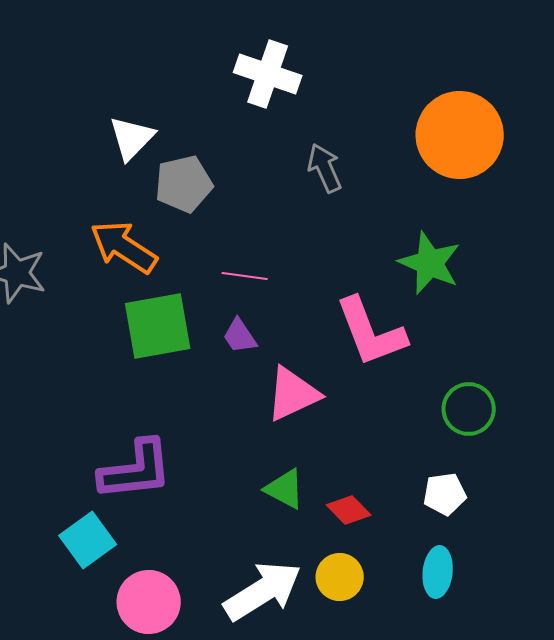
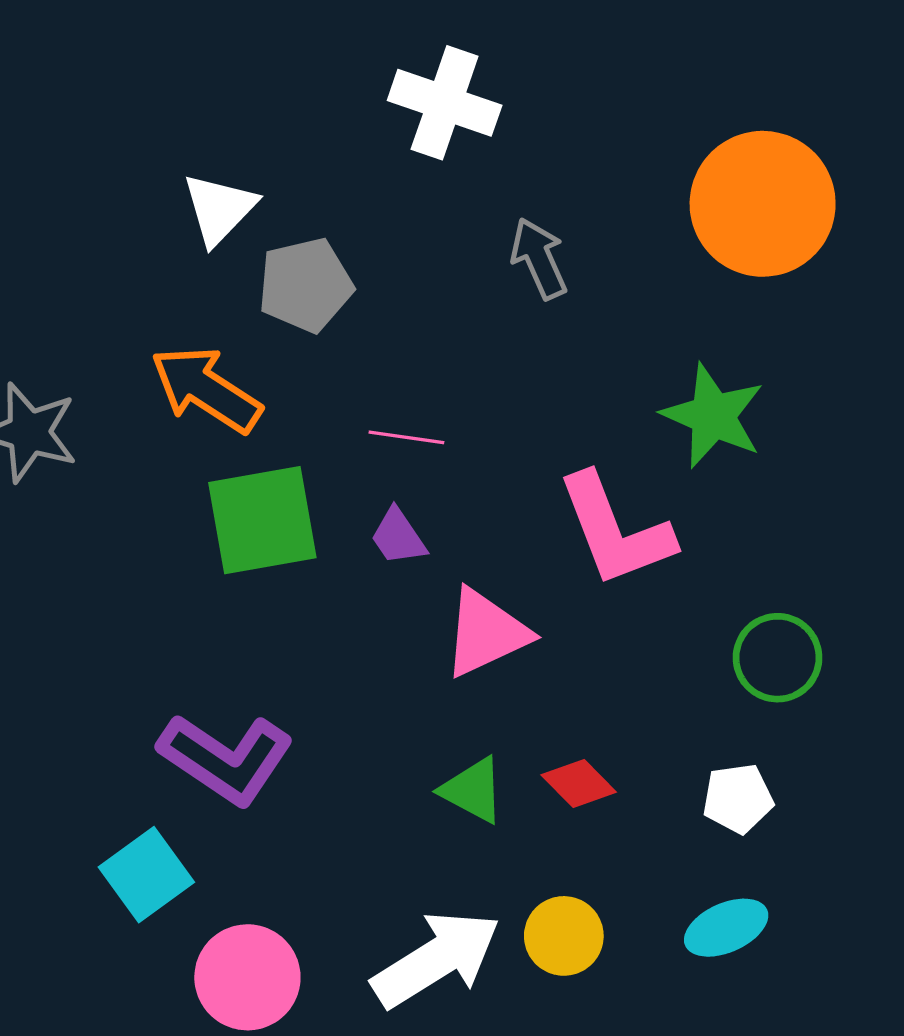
purple L-shape: (136, 470) -> (226, 759), turned 40
red diamond: (349, 510) -> (579, 784), moved
cyan ellipse: (438, 572) -> (726, 928), turned 60

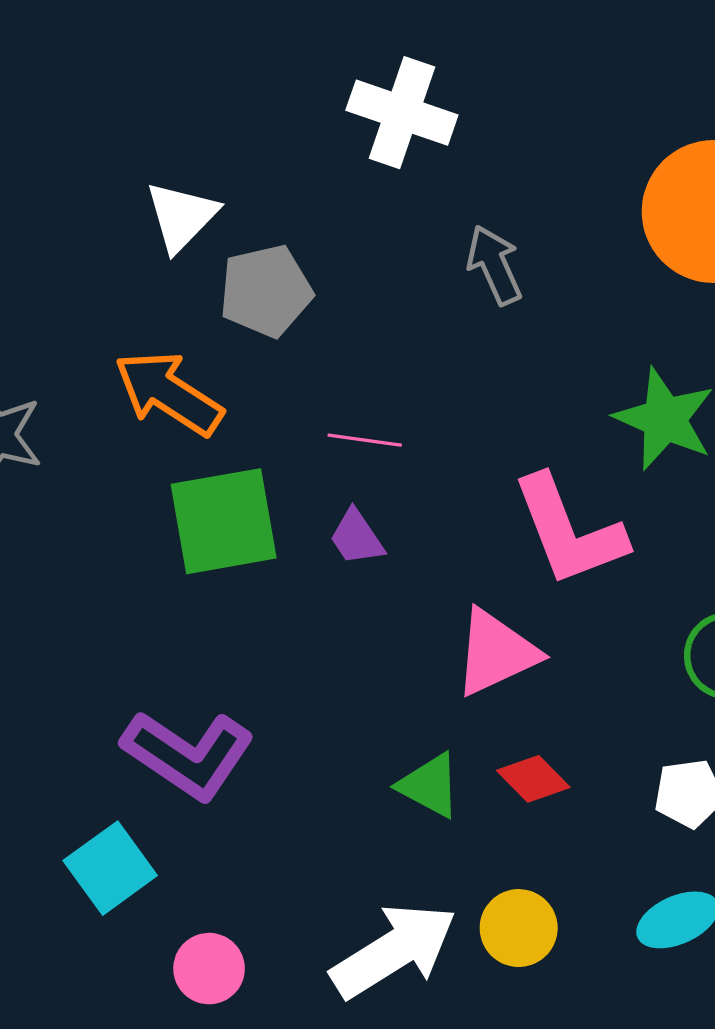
pink triangle: (486, 633) -> (496, 652), moved
pink circle: (247, 977) -> (209, 969), size x0.7

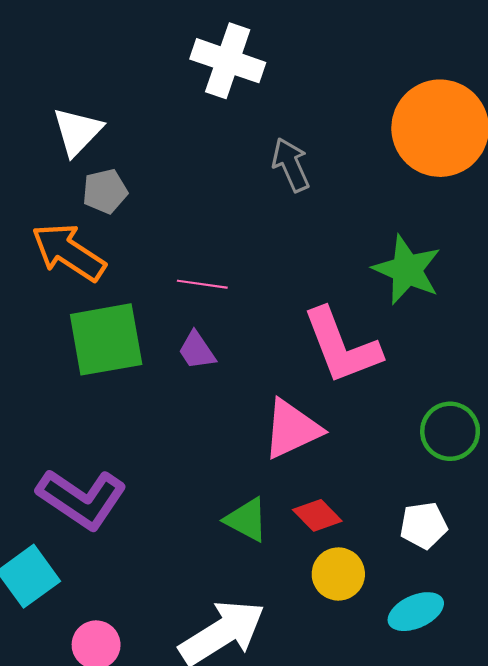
gray pentagon: (266, 291) -> (105, 191), moved, size x0.7
yellow circle: (519, 928) -> (338, 574), moved

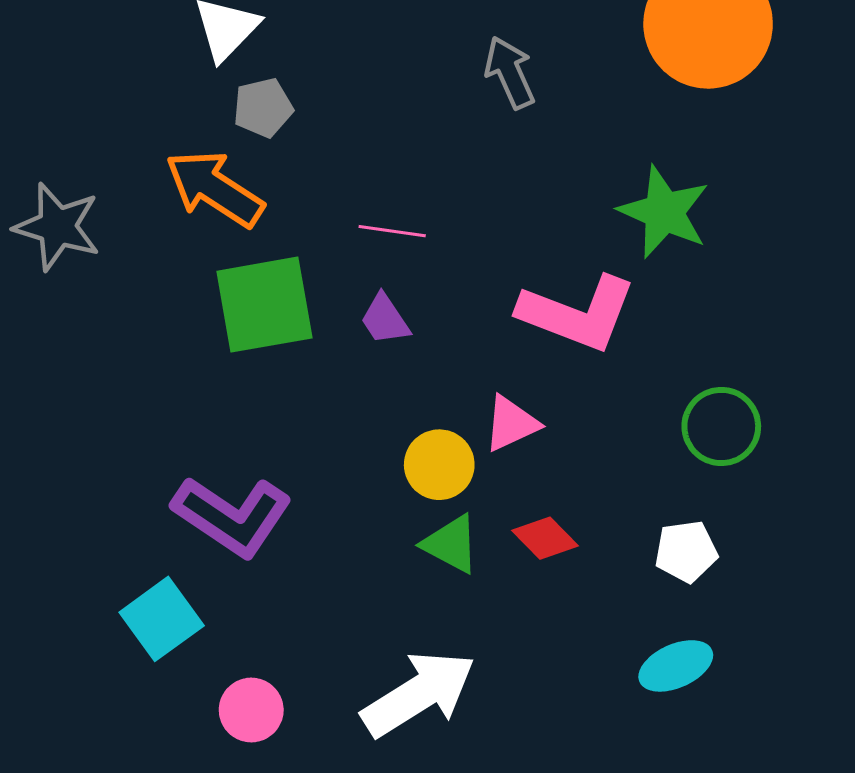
pink L-shape: (342, 346) -> (577, 313), turned -48
pink triangle: (292, 429) -> (511, 424), size x0.7
yellow circle: (338, 574) -> (439, 465), moved

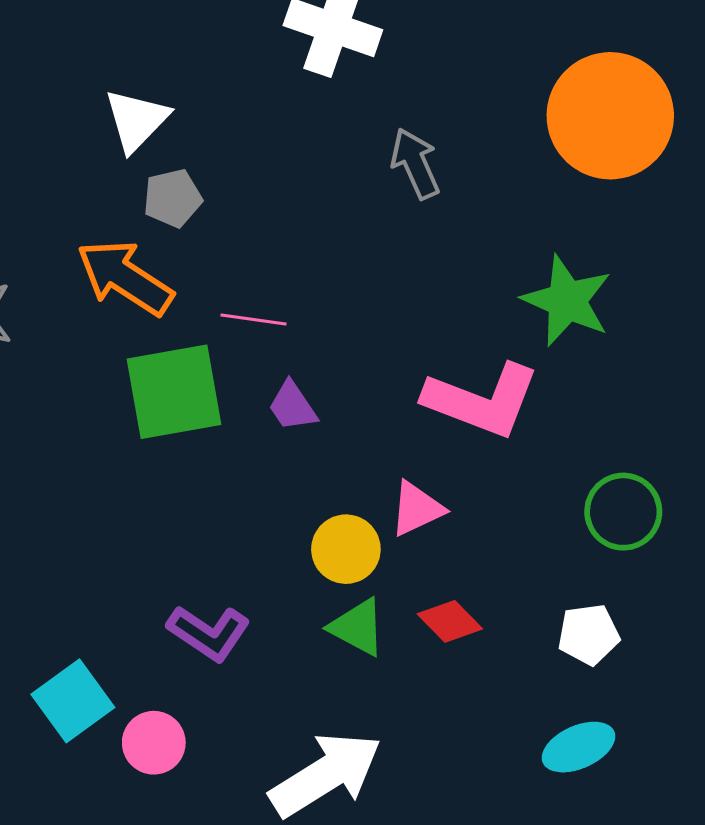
pink line: (392, 231) -> (253, 319), moved
purple L-shape: (232, 516) -> (209, 633), moved, size x0.7
pink circle: (251, 710) -> (154, 743), moved

